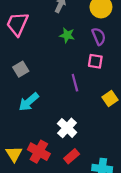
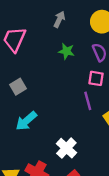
purple line: (75, 83) -> (88, 101), moved

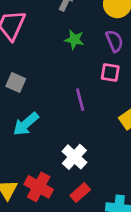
gray square: (18, 87) -> (16, 83), turned -35
purple line: (88, 101) -> (80, 100), moved

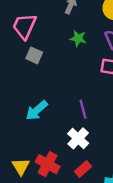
gray square: (16, 83) -> (34, 55), moved
purple line: (80, 100) -> (83, 109), moved

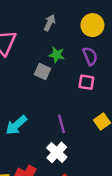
gray square: (34, 55) -> (42, 72), moved

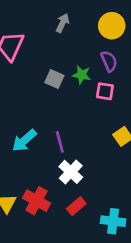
green star: (57, 55) -> (82, 75), moved
purple line: (61, 124) -> (60, 142), moved

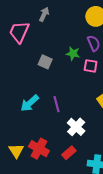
gray arrow: (63, 23) -> (44, 14), moved
gray square: (54, 79) -> (45, 62), moved
white cross: (71, 172) -> (76, 127), moved

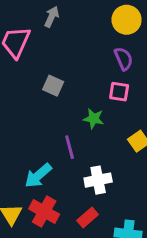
green star: (73, 54) -> (94, 119), moved
cyan arrow: (30, 103) -> (38, 176), moved
white cross: (76, 127) -> (98, 180), turned 36

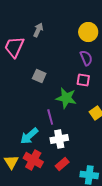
green star: (94, 119) -> (66, 98), size x1.5
white cross: (98, 180) -> (59, 139), moved

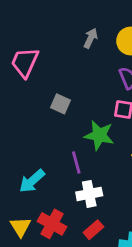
gray arrow: (38, 30) -> (91, 38), moved
cyan arrow: (29, 136) -> (32, 181), moved

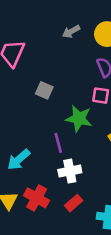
gray arrow: (91, 38) -> (71, 32), turned -144

